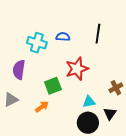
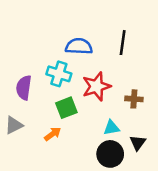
blue semicircle: (63, 37) -> (79, 46), size x1.5
cyan cross: (37, 43) -> (59, 74), moved
brown cross: (116, 88) -> (134, 99), moved, turned 32

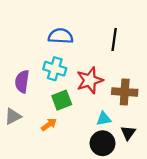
blue semicircle: (79, 46) -> (61, 36), moved
brown cross: (134, 99) -> (125, 92), size x1.5

